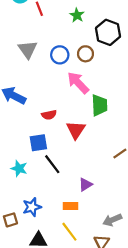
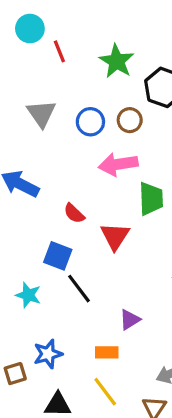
green star: (77, 15) -> (117, 61), size x1.5
pink arrow: (78, 83) -> (118, 164), turned -55
red semicircle: (49, 115) -> (74, 213), turned 56
blue square: (38, 143) -> (58, 256), turned 30

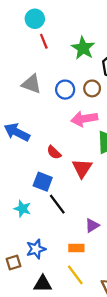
cyan circle: (30, 29) -> (35, 19), moved
gray triangle: (41, 114) -> (31, 84), turned -35

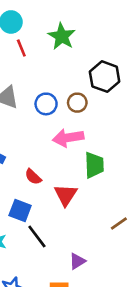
green star: (83, 48) -> (62, 36), moved

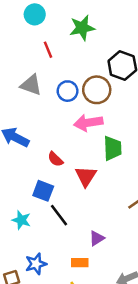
green star: (62, 36) -> (82, 28), turned 30
red line: (21, 48) -> (48, 50), moved
brown circle: (77, 103) -> (97, 90), size x1.5

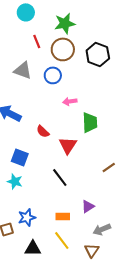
brown circle: (97, 90) -> (63, 49), moved
pink arrow: (88, 123) -> (70, 101), size x0.6
blue square: (43, 191) -> (20, 157), moved
black line: (59, 215) -> (60, 177), moved
purple triangle: (97, 238) -> (88, 206), moved

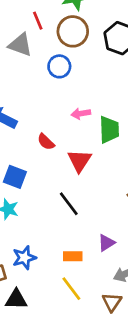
gray triangle: (23, 70) -> (20, 45), moved
pink arrow: (70, 101) -> (81, 114), moved
black triangle: (33, 248) -> (16, 299), moved

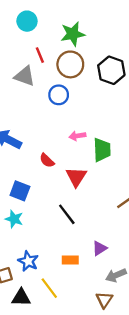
blue star: (24, 258) -> (28, 261), turned -30
yellow line: (71, 289) -> (49, 288), moved

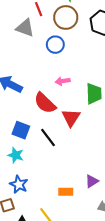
pink arrow: (77, 136) -> (63, 81), moved
red semicircle: (47, 160) -> (45, 103), size x1.6
black line: (67, 214) -> (48, 137), moved
blue star: (28, 261) -> (19, 184), moved

